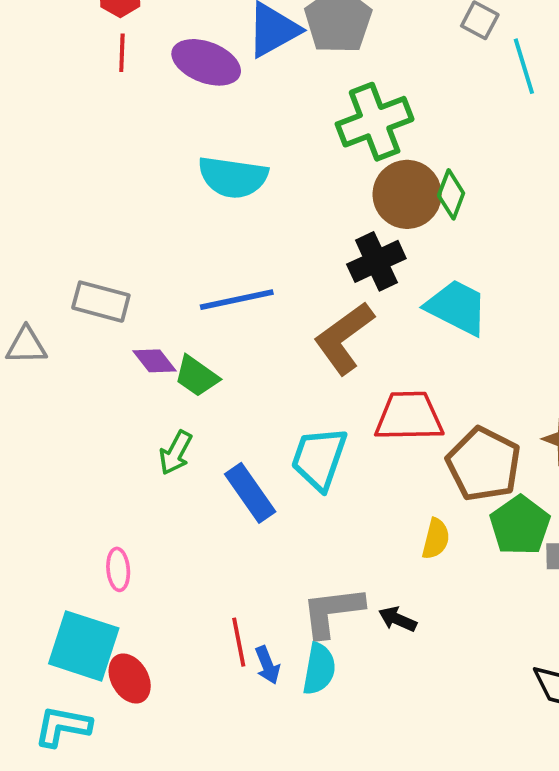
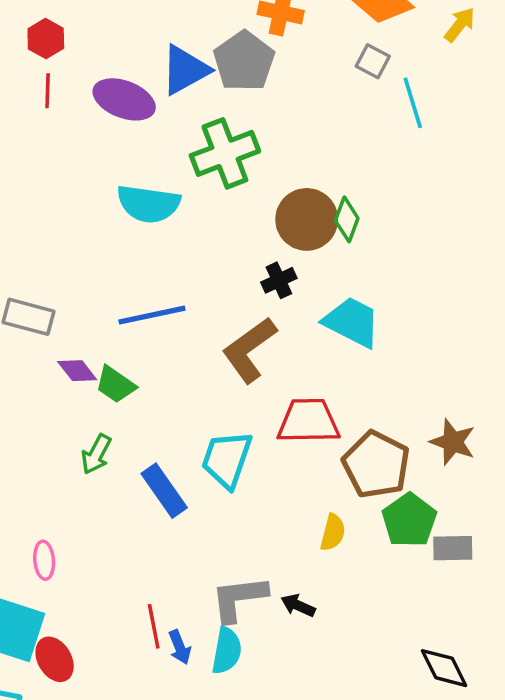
green cross: (375, 122) -> (225, 153), moved
black cross: (376, 261) -> (279, 280), size x0.7

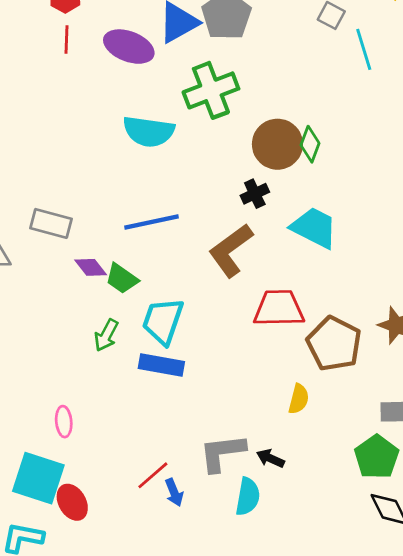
cyan trapezoid: (227, 459) -> (163, 321), moved
blue rectangle: (164, 491) -> (161, 365), turned -45
green pentagon: (409, 520) -> (377, 457), moved
red line: (154, 626) -> (153, 475), turned 60
cyan semicircle: (227, 651) -> (248, 497), moved

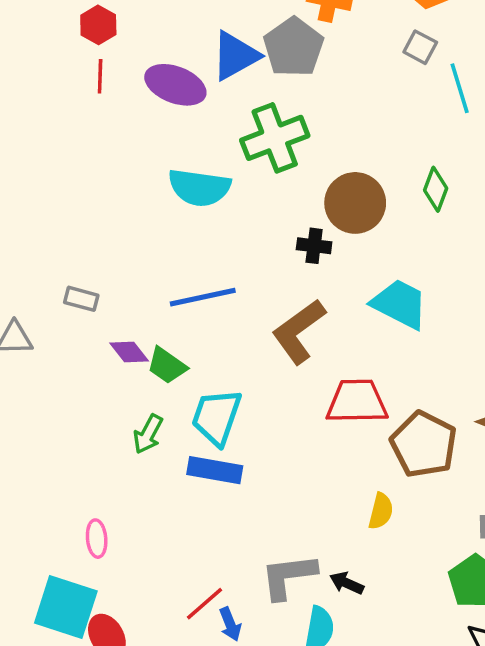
green diamond: (310, 144) -> (436, 189), moved
black cross: (255, 194) -> (314, 246), moved, turned 32
gray rectangle: (51, 223) -> (81, 299), size x0.7

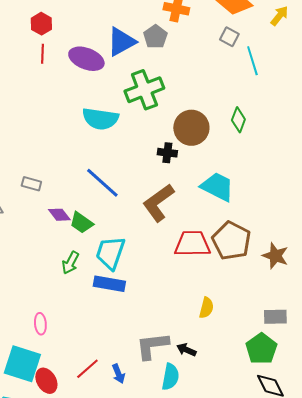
gray pentagon: (294, 47) -> (155, 37), size x0.7
blue line: (203, 297) -> (102, 183), turned 54
brown pentagon: (424, 444) -> (231, 241), moved
red line: (205, 604) -> (87, 369), moved

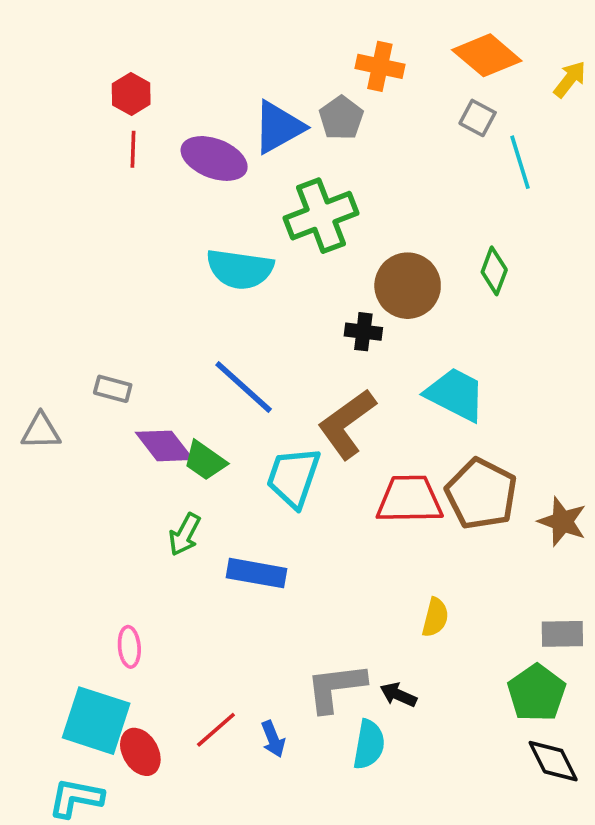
purple diamond: (59, 215) -> (164, 446), size x1.4
cyan trapezoid: (110, 253) -> (293, 477), moved

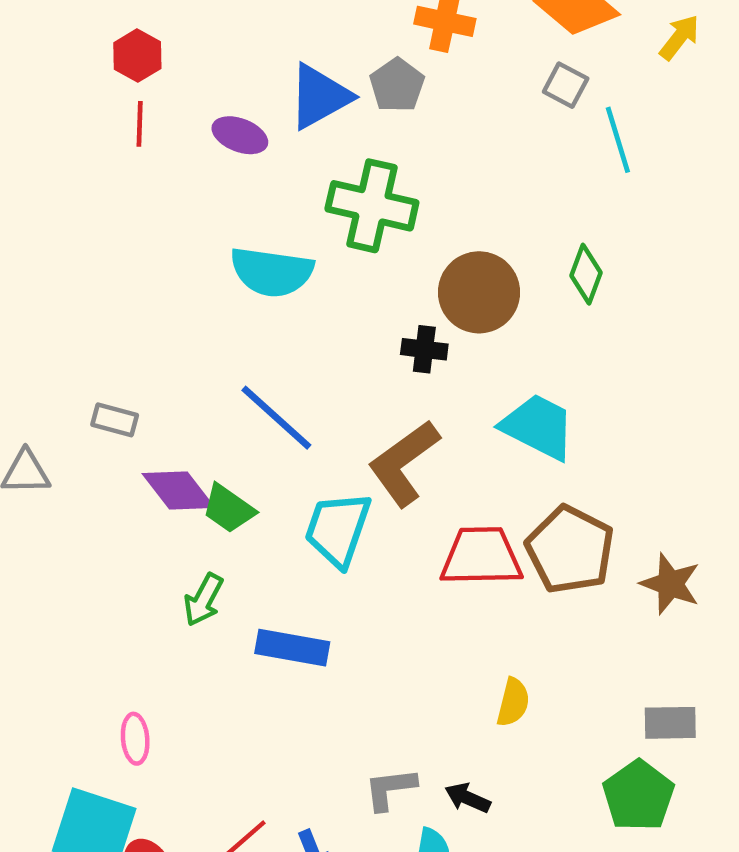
purple ellipse: (214, 158) -> (240, 135), size x0.7
green cross: (321, 216) -> (372, 206), turned 34
gray L-shape: (336, 687) -> (390, 789), size x0.7

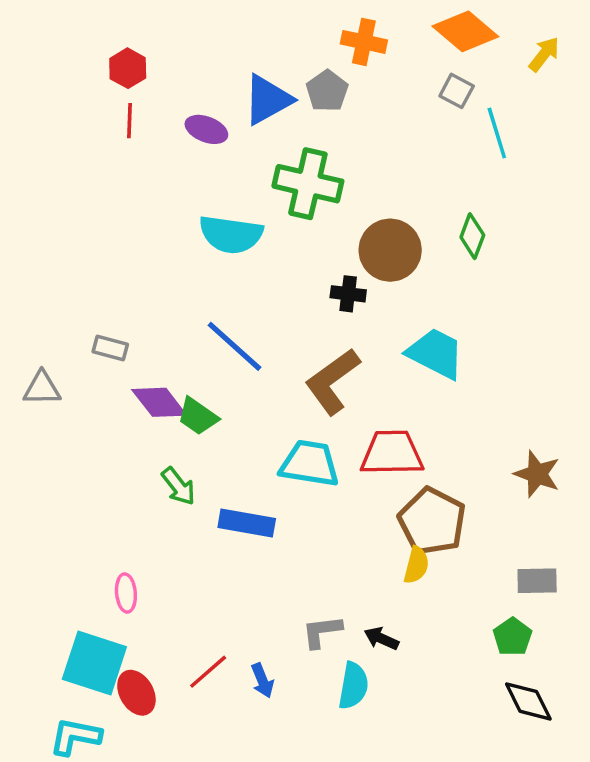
cyan trapezoid: (338, 529) -> (310, 464), moved, turned 80
brown pentagon: (570, 550) -> (432, 521), moved
green arrow: (203, 600) -> (178, 486), turned -66
green pentagon: (638, 796) -> (513, 637), size x0.7

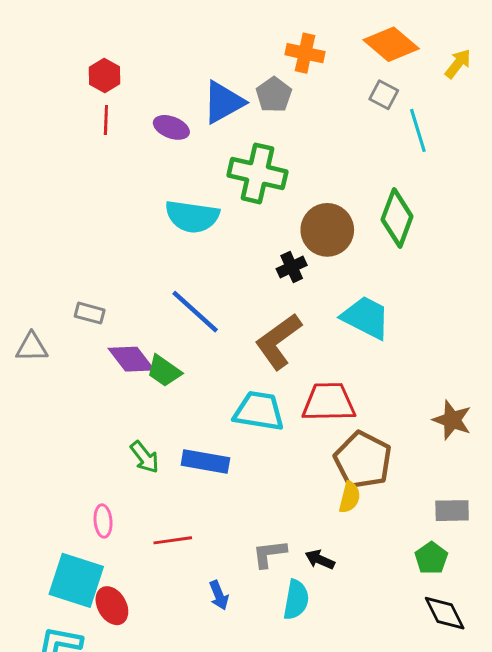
green diamond: (472, 236) -> (397, 218), size x1.5
black cross: (348, 294) -> (292, 267), turned -32
green arrow: (178, 486) -> (145, 457), moved
red line: (208, 672) -> (173, 540), moved, turned 33

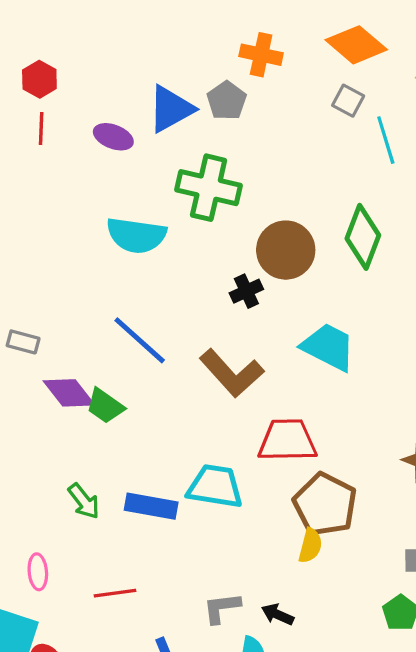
brown L-shape: (278, 341) -> (232, 373), turned -96
cyan trapezoid: (259, 411) -> (215, 486), moved

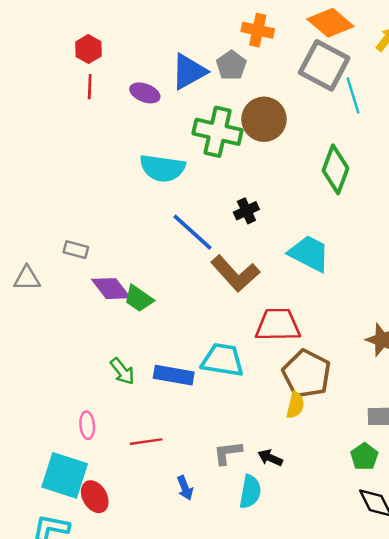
gray square: (348, 101) -> (324, 65), size x2.0
brown circle: (286, 250) -> (264, 119), moved
blue line: (140, 340) -> (193, 232), moved

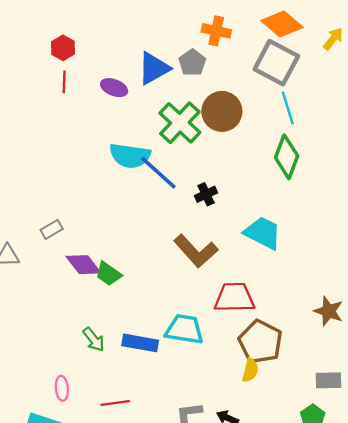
cyan line: (353, 95) -> (288, 108), moved
green cross: (218, 132) -> (180, 123), turned 30
blue line: (193, 232) -> (158, 173), moved
gray rectangle: (76, 250) -> (52, 229), turned -45

